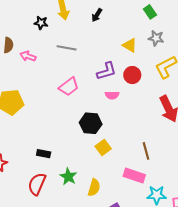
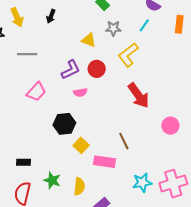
pink rectangle: (134, 175) -> (105, 162), moved

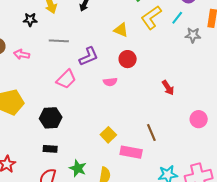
gray star: (113, 28) -> (193, 35), moved
yellow L-shape: (128, 55) -> (151, 17), moved
purple L-shape: (71, 70) -> (89, 56), moved
red arrow: (138, 96) -> (168, 88), size x0.6
black hexagon: (64, 124) -> (51, 118), moved

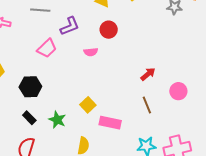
red arrow: (168, 88) -> (148, 74), moved, turned -98
brown line: (151, 132) -> (147, 105), moved
black rectangle: (50, 149) -> (29, 118), turned 40
green star: (78, 168) -> (57, 120), moved

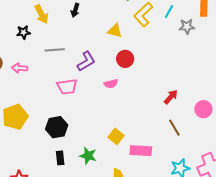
pink trapezoid: (47, 48) -> (67, 87), turned 45
black rectangle: (29, 118) -> (60, 158), turned 48

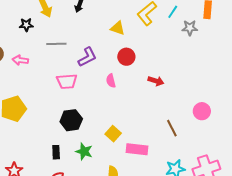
pink semicircle: (111, 84) -> (111, 81), turned 88
red arrow: (171, 97) -> (156, 81), moved, turned 63
black hexagon: (57, 127) -> (71, 120), moved

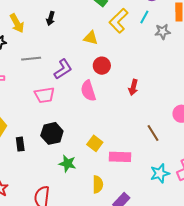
pink semicircle: (111, 81) -> (88, 91), size x1.5
red arrow: (156, 81) -> (133, 87), turned 91
black rectangle: (56, 152) -> (20, 144), moved

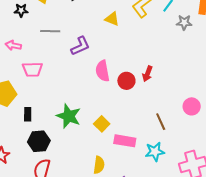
red circle: (102, 66) -> (126, 81), moved
pink trapezoid: (44, 95) -> (32, 69), moved
black hexagon: (52, 133) -> (39, 141), moved
green star: (67, 164) -> (69, 116), moved, size x1.4
cyan star: (160, 173) -> (155, 152), moved

